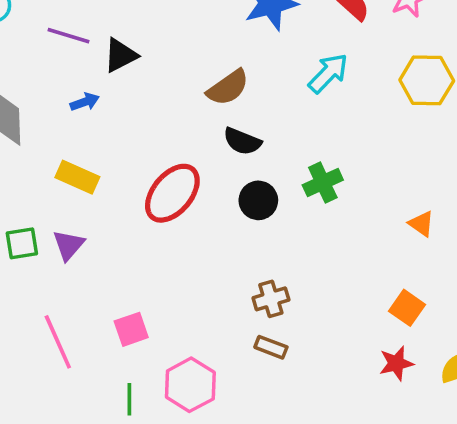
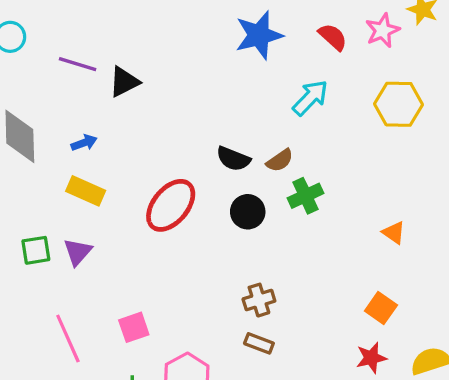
brown semicircle: (228, 88) -> (280, 160), moved, size x0.7
blue arrow: (85, 102) -> (84, 143), moved

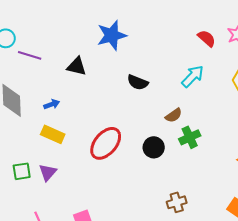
blue star: (259, 35) -> (112, 35), moved
purple line: (78, 64) -> (30, 55), moved
black triangle: (124, 82) -> (77, 66), turned 40
black semicircle: (233, 159) -> (138, 82), moved
brown cross: (259, 300) -> (177, 202), moved

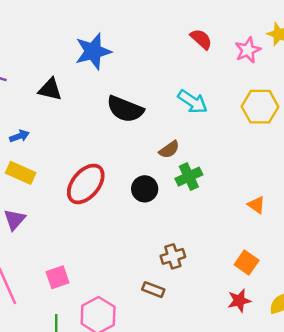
red semicircle: (207, 38) -> (201, 39), moved
cyan arrow: (193, 76) -> (193, 102), turned 80
black semicircle: (138, 82) -> (125, 109), size x1.4

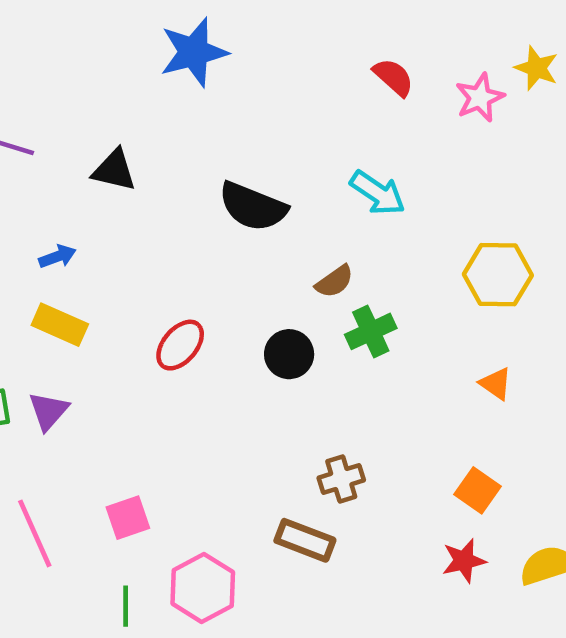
blue star: (93, 51) -> (194, 52), moved
yellow hexagon: (260, 107) -> (498, 275), moved
red ellipse: (86, 184) -> (180, 345), size x0.7
brown rectangle: (153, 290) -> (305, 540), size x1.4

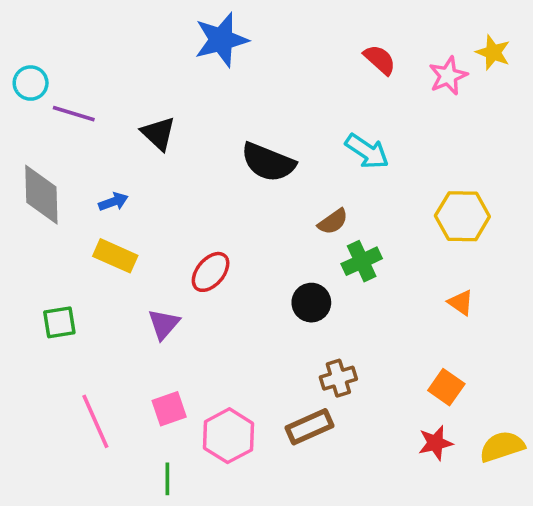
black triangle: (114, 170) -> (158, 133), turned 30
black circle: (289, 354) -> (311, 303), moved
purple triangle: (48, 411) -> (164, 324), moved
brown rectangle: (305, 540) -> (310, 427), turned -45
pink hexagon: (203, 588) -> (229, 436), moved

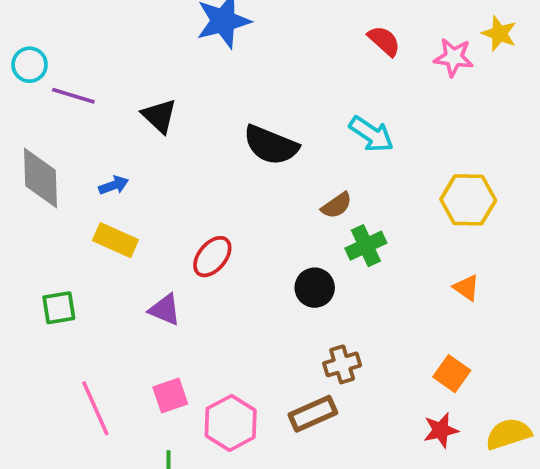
pink star: (448, 76) -> (454, 57), turned 30
purple triangle: (164, 324) -> (165, 310), turned -48

